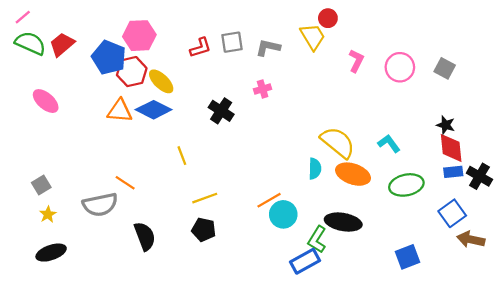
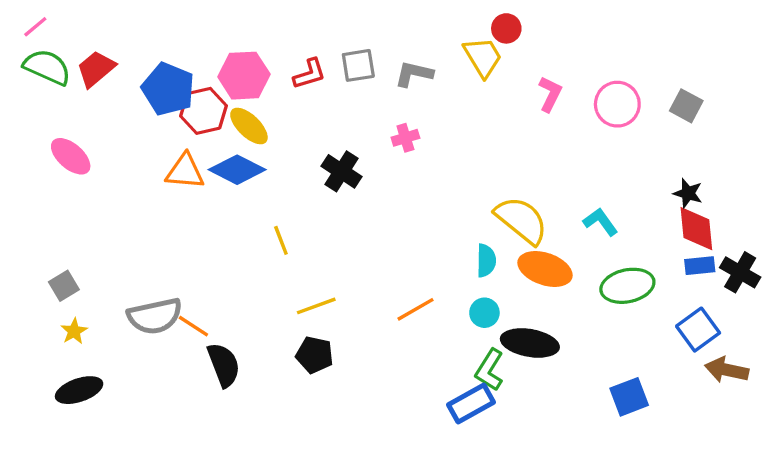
pink hexagon: (139, 36) -> (244, 76), moved
orange line: (125, 183) -> (193, 326), moved
cyan circle: (283, 214) -> (484, 313), moved, size x0.7

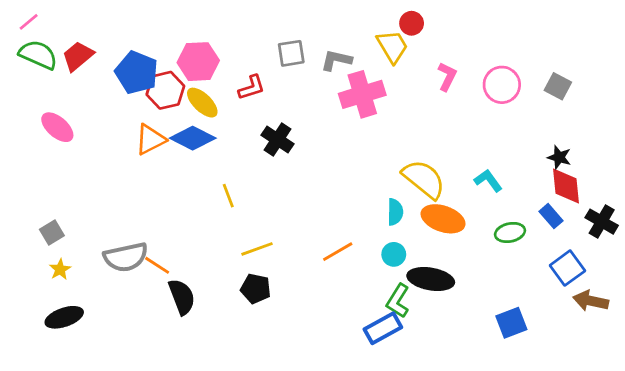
red L-shape: (310, 74) -> (252, 88), moved
pink cross: (405, 138) -> (362, 94), moved, size x2.0
orange triangle: (185, 171) -> (150, 139), turned -32
blue rectangle: (700, 266) -> (551, 216), moved, turned 55
green ellipse: (627, 286) -> (510, 232), size x0.7

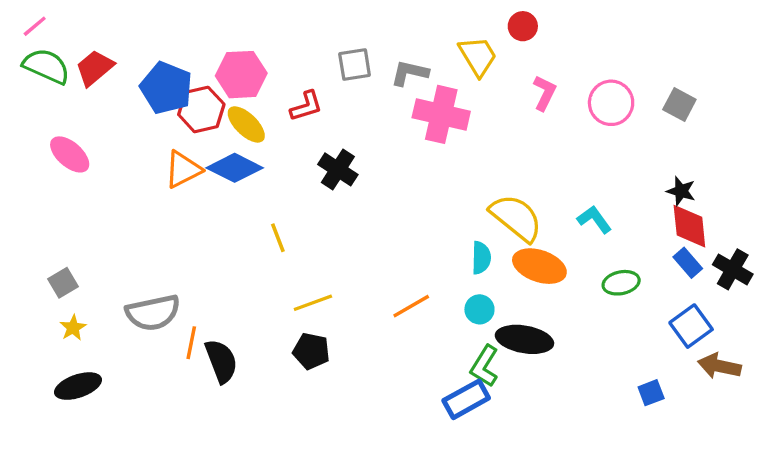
red circle: (412, 23) -> (523, 26), moved
pink cross: (362, 94) -> (441, 114), turned 30
blue rectangle: (551, 216) -> (688, 263), moved
orange line: (157, 265) -> (191, 343), moved, turned 68
blue square: (511, 323) -> (651, 393), moved, size x0.7

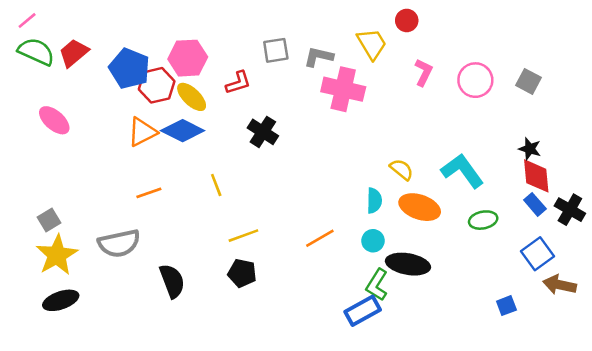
yellow semicircle: (516, 218) -> (401, 169), size x0.6
cyan L-shape: (594, 219) -> (462, 171), size x1.6
yellow star: (73, 328) -> (57, 255), size x2.0
orange line: (191, 343) -> (149, 193), moved, turned 60

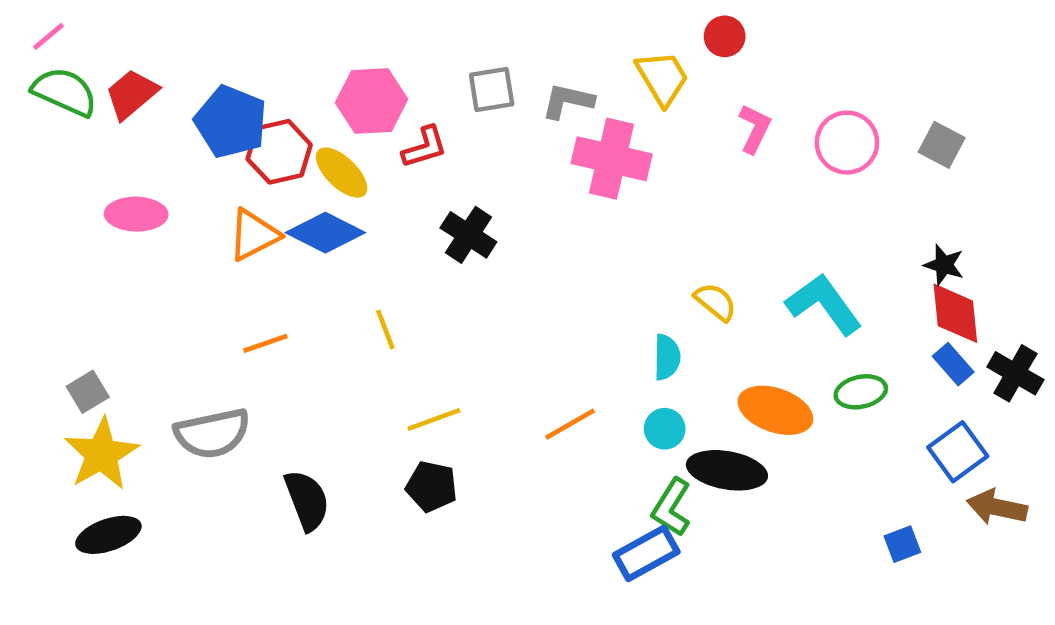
pink hexagon: (188, 58) -> (372, 101), moved
pink ellipse: (54, 120) -> (136, 214), moved, turned -40
orange ellipse: (420, 207) -> (775, 410), moved

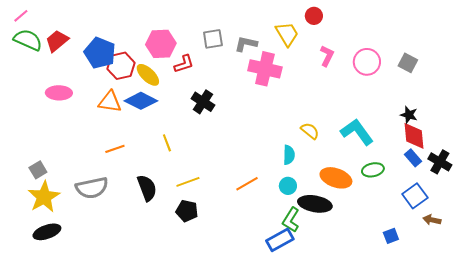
orange triangle: (254, 235) -> (110, 102), turned 35
black semicircle: (307, 500) -> (147, 188), moved
brown arrow: (997, 507) -> (432, 220), size x0.7

